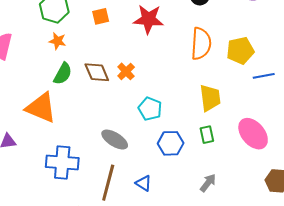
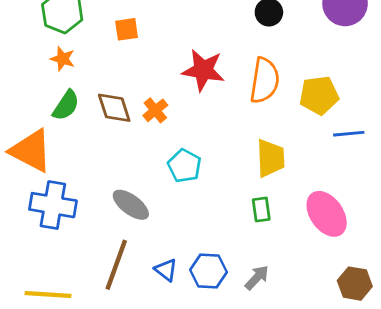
red star: (148, 19) -> (203, 70), moved
blue hexagon: (171, 143) -> (209, 271), moved
blue cross: (62, 162) -> (53, 205), moved

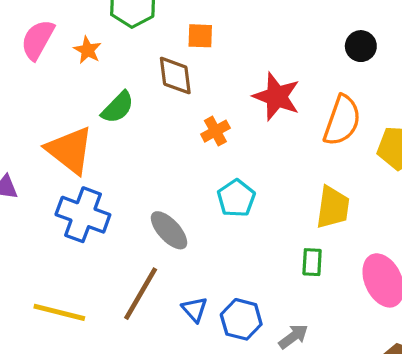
orange star: (63, 59) -> (87, 50), moved
brown diamond: (114, 108) -> (175, 76), moved

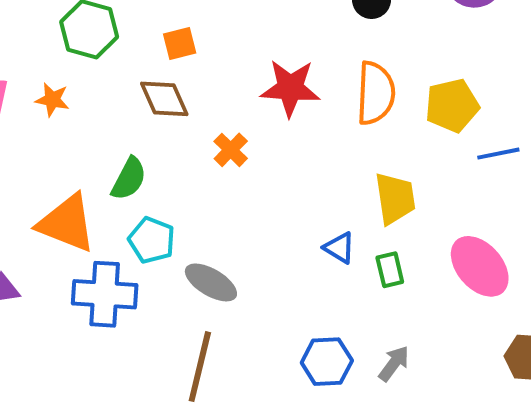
green semicircle: (118, 107) -> (129, 179), moved
cyan pentagon: (236, 198) -> (152, 240), moved
blue triangle: (195, 309) -> (339, 248), moved

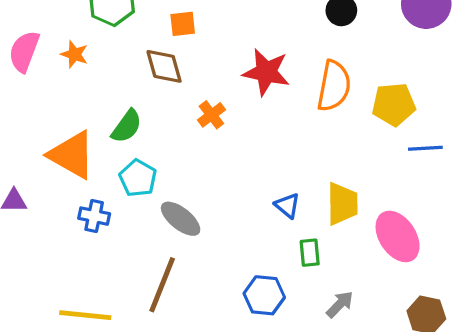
yellow trapezoid: (395, 198) -> (342, 204), moved
green rectangle: (390, 270) -> (310, 253), moved
blue cross: (105, 294) -> (94, 216), size x0.6
gray arrow: (394, 364) -> (340, 304), moved

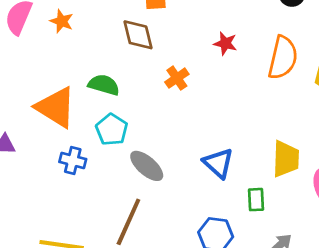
red star: (266, 72) -> (225, 43), size x0.6
green semicircle: (127, 126) -> (104, 85), turned -112
blue triangle: (287, 206) -> (218, 163), moved, size x1.4

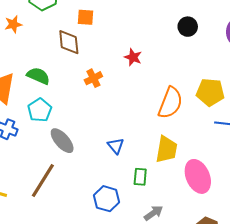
orange star: (62, 21) -> (13, 24), turned 30
orange semicircle: (283, 58) -> (170, 103), moved
blue triangle: (218, 163) -> (116, 146), size x0.7

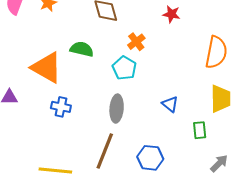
cyan pentagon: (40, 110) -> (124, 68), moved
gray ellipse: (62, 141) -> (117, 109), turned 56
blue hexagon: (107, 199) -> (150, 158), moved

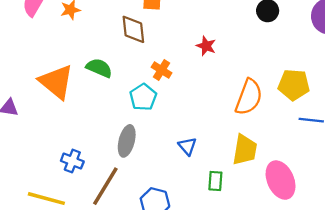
orange cross: (136, 42) -> (162, 70), turned -30
blue cross: (61, 107) -> (72, 161), moved

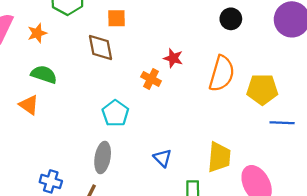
green semicircle: (99, 68) -> (44, 74), moved
orange cross: (162, 70) -> (151, 79), moved
orange triangle: (56, 82) -> (29, 105), size x0.6
orange semicircle: (249, 97) -> (222, 74), moved

